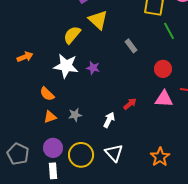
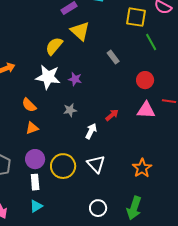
gray star: (75, 115) -> (70, 110), moved

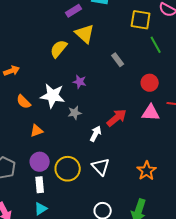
white star: (48, 77) -> (53, 96), moved
orange semicircle: (29, 105) -> (24, 102), moved
red arrow: (112, 115) -> (117, 118), size x1.5

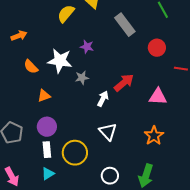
gray rectangle: (118, 60) -> (125, 25), size x1.6
pink triangle: (151, 113) -> (158, 97), moved
yellow circle: (68, 169) -> (75, 153), moved

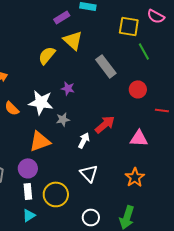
orange triangle: (44, 96) -> (40, 141), moved, size x1.6

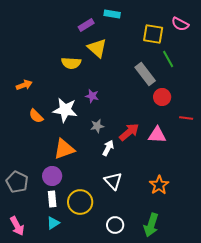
yellow semicircle: (47, 55) -> (71, 63), turned -126
gray rectangle: (106, 66) -> (145, 74), moved
gray star: (63, 119) -> (97, 126), moved
pink triangle: (139, 138) -> (157, 135), moved

